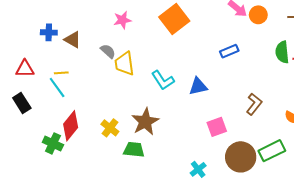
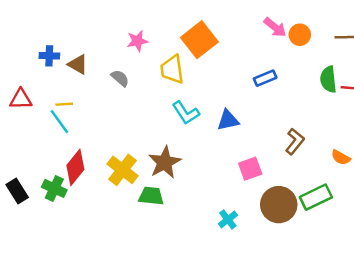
yellow trapezoid: (124, 64) -> (172, 69), moved
black rectangle: (22, 103) -> (17, 191), moved
yellow cross: (110, 128) -> (123, 170), size x1.4

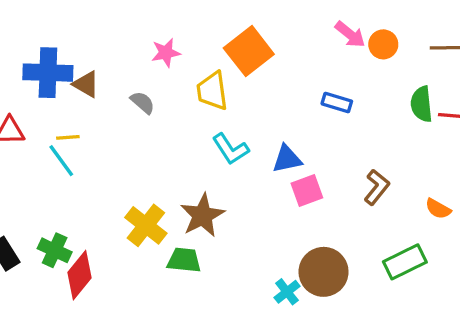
blue cross: (49, 56) -> (48, 73), size x1.8
blue rectangle: (265, 78) -> (337, 102), turned 40
red diamond: (75, 167) -> (79, 275), moved
pink square: (250, 169) -> (307, 190), moved
brown circle: (279, 205) -> (324, 272), moved

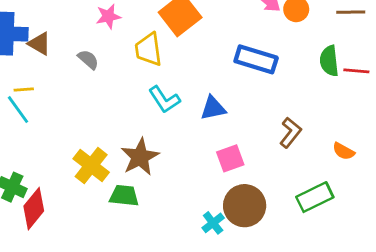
blue rectangle: (337, 102) -> (256, 59), size x1.6
pink square: (307, 190) -> (230, 158), moved

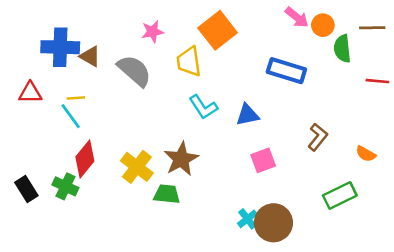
gray semicircle: (88, 59) -> (134, 71), size x1.8
green semicircle: (329, 61) -> (342, 49), moved
brown circle: (245, 206) -> (273, 223), moved
red diamond: (34, 209) -> (85, 159), moved

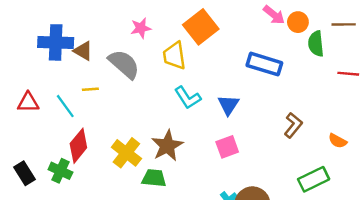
red triangle: (30, 93) -> (28, 102), moved
yellow line: (76, 98) -> (90, 89), moved
blue triangle: (247, 115) -> (228, 105), turned -45
pink square: (263, 160) -> (227, 147), moved

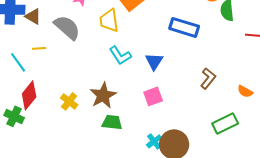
yellow cross: (126, 153) -> (69, 101), size x0.7
green trapezoid: (154, 178) -> (112, 122), moved

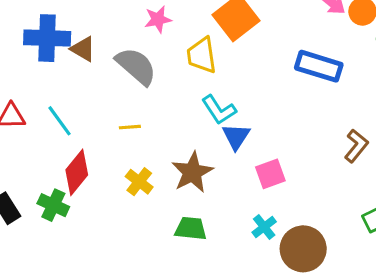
yellow line: (39, 48) -> (130, 127), moved
blue triangle: (154, 61) -> (236, 136), moved
green trapezoid: (112, 122) -> (191, 229), moved
cyan cross: (154, 141) -> (264, 227), moved

